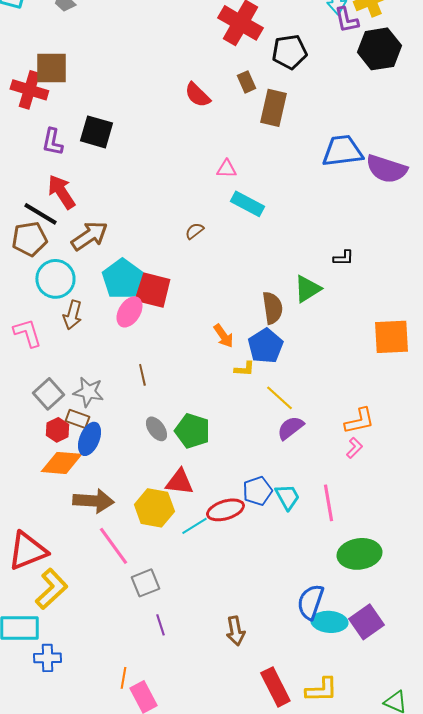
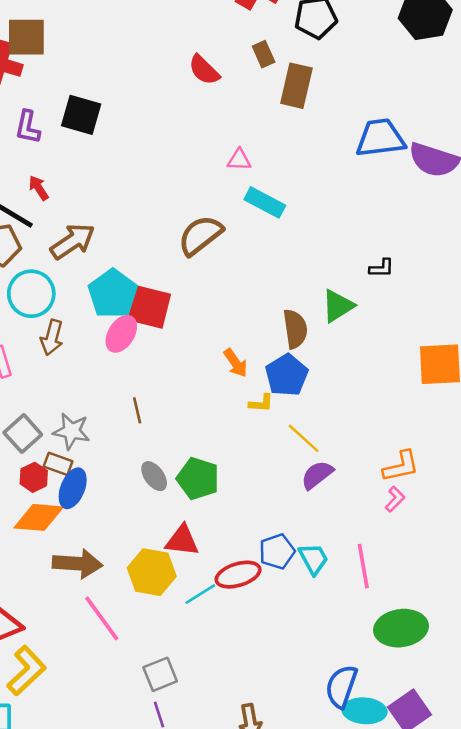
red arrow: (61, 192) -> (39, 188), size x0.6
brown semicircle: (194, 231) -> (200, 235), size x2.0
gray square: (145, 583) -> (160, 674), moved

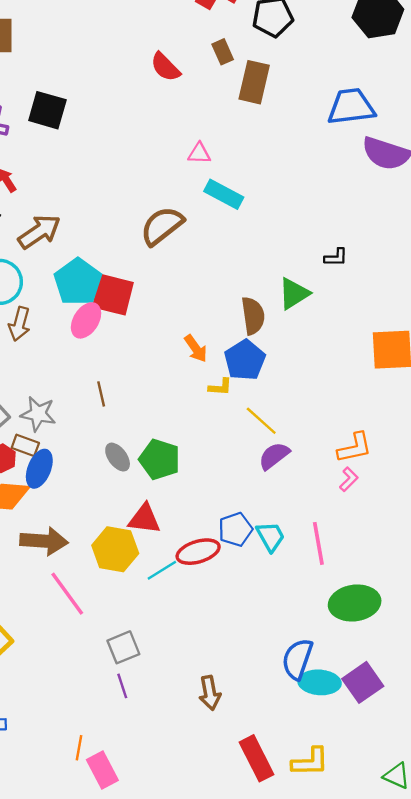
blue trapezoid: (380, 138) -> (351, 107), moved

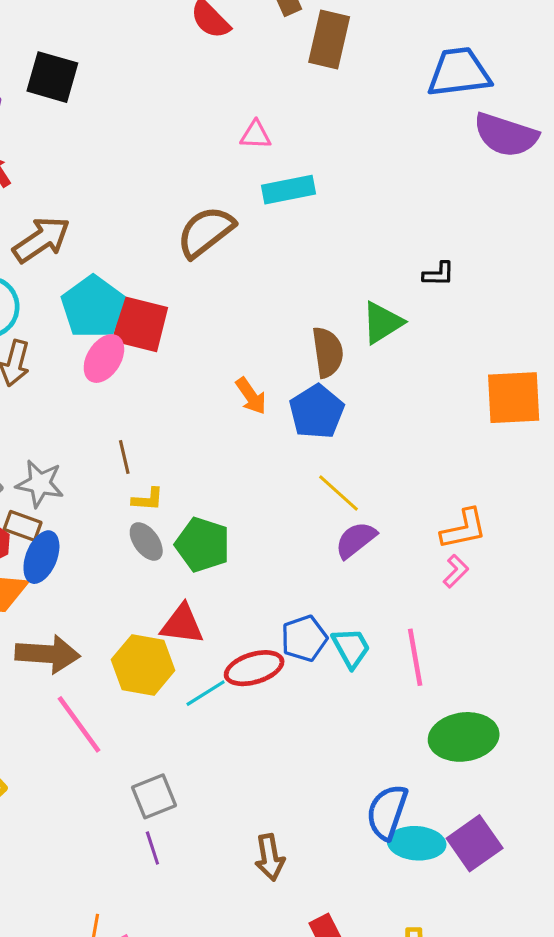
cyan rectangle: (224, 194) -> (288, 190), turned -39
yellow L-shape: (220, 387) -> (148, 499), moved

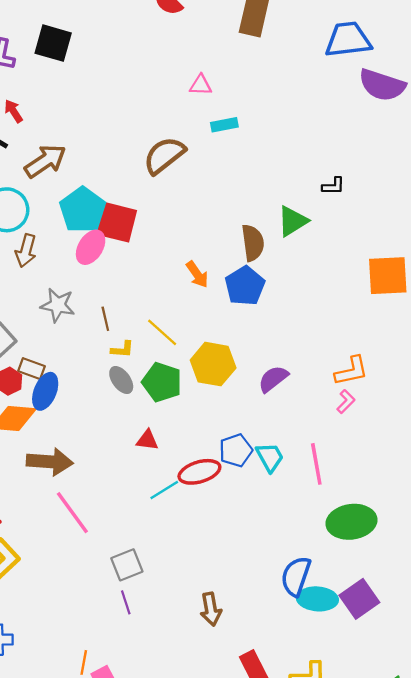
cyan rectangle: (288, 190) -> (224, 125), size x0.7
gray star: (40, 484) -> (58, 305), moved
yellow line: (339, 493) -> (162, 332), moved
red triangle: (182, 624) -> (147, 440), size x0.7
yellow hexagon: (143, 665) -> (213, 364), moved

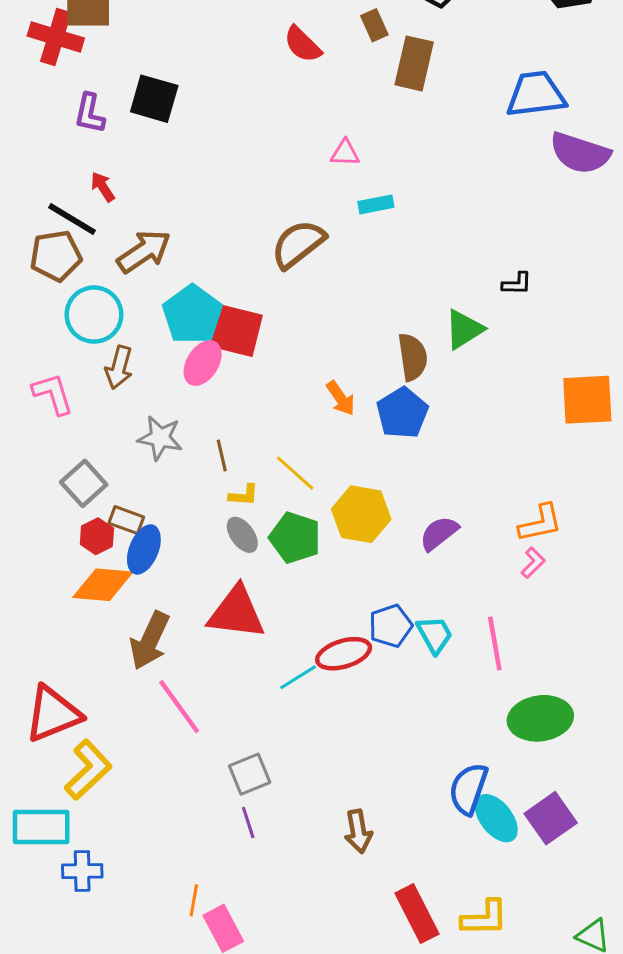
red triangle: (147, 440) -> (236, 613), moved, size x2.0
brown arrow: (50, 462) -> (150, 640), turned 111
cyan ellipse: (317, 599) -> (496, 818), turned 48

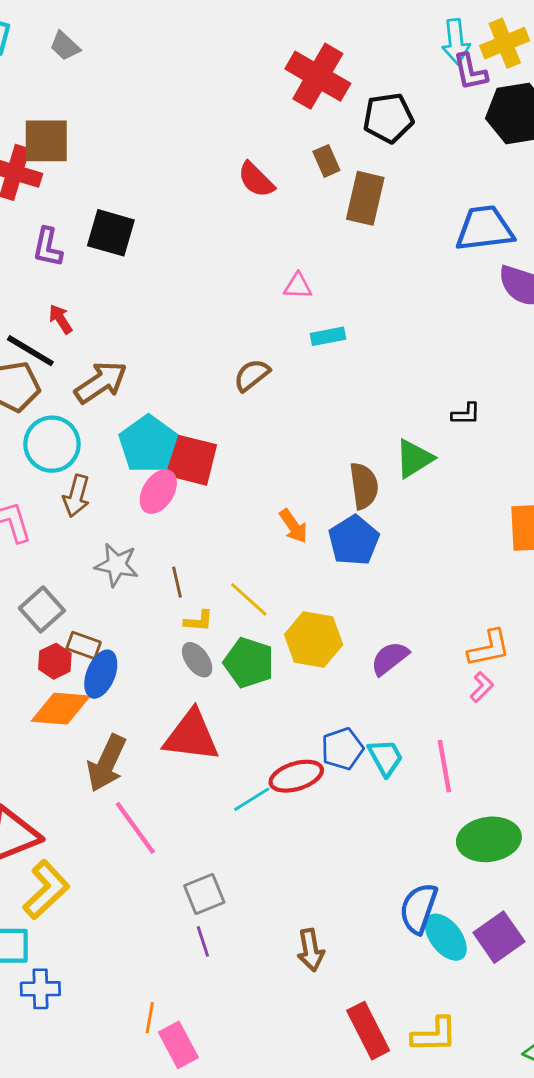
brown semicircle: (298, 244) -> (252, 375), size x0.7

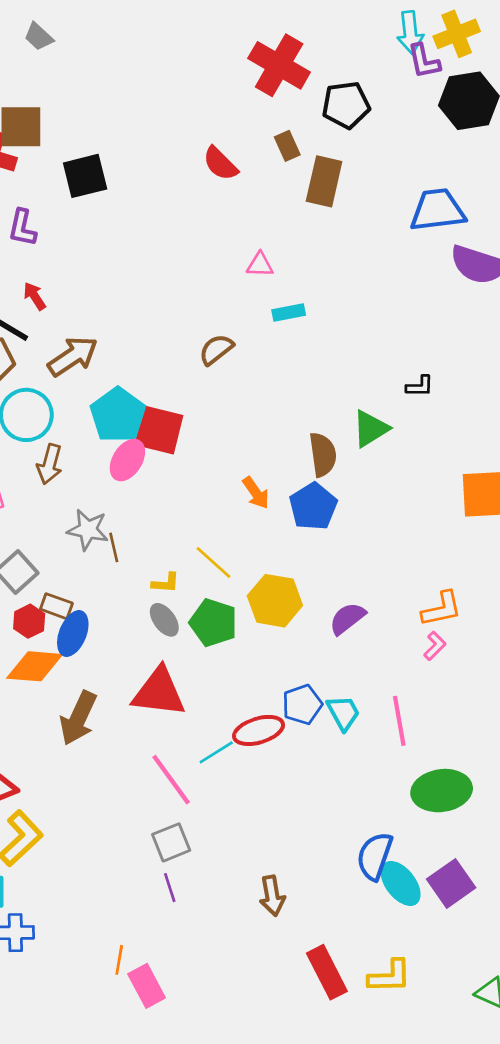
black square: (111, 233) -> (85, 176), moved, turned -30
brown line: (177, 582) -> (114, 547), moved
pink line: (135, 828) -> (171, 780), moved

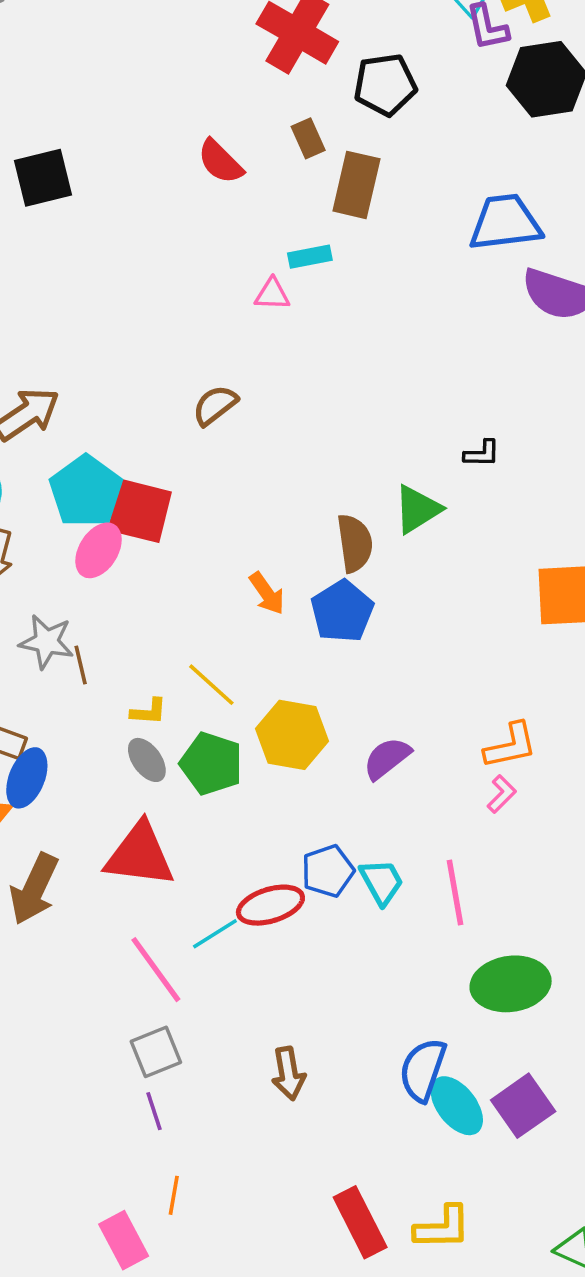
cyan rectangle: (289, 313) -> (310, 257), moved
brown arrow: (272, 896) -> (288, 1073), moved
orange line: (119, 960) -> (174, 1195), moved

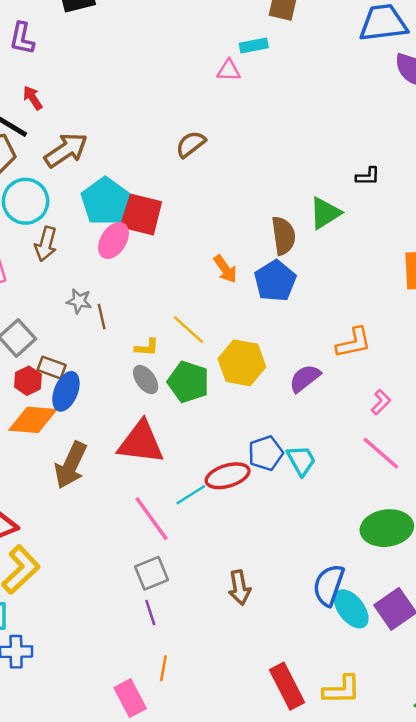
gray star: (47, 642) -> (79, 301), size x0.7
orange L-shape: (511, 746) -> (354, 343), moved
pink line: (455, 893) -> (381, 453), moved, turned -39

